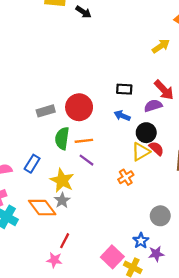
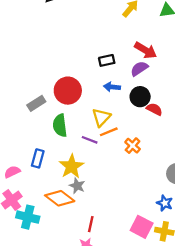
orange line: (84, 141) -> (109, 132), moved
yellow triangle: (141, 152) -> (101, 117), moved
yellow star: (62, 180) -> (71, 166), turned 30

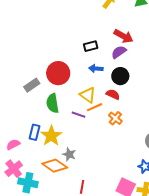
red semicircle: (154, 109) -> (113, 94), moved
yellow triangle: (101, 117) -> (88, 95), turned -36
yellow star: (71, 166) -> (51, 136), moved

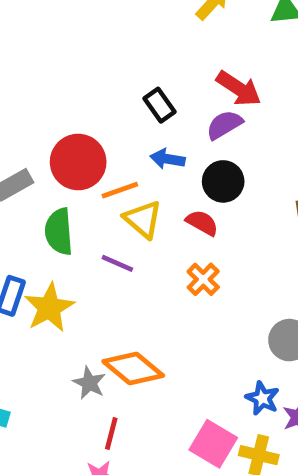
black rectangle: (91, 46) -> (160, 105), turned 64
orange line: (95, 107) -> (120, 190), moved
gray star: (69, 154) -> (89, 383), moved
orange diamond: (55, 166) -> (133, 368), moved

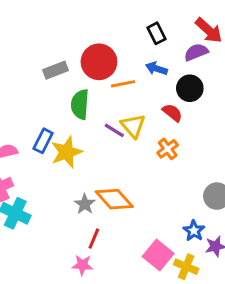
yellow triangle: (143, 219) -> (133, 126), moved

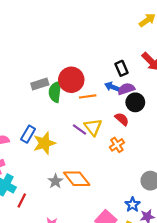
black rectangle: (157, 33) -> (121, 68), moved
purple semicircle: (196, 52) -> (126, 89), moved
green semicircle: (80, 104) -> (55, 92), moved
red line: (94, 239) -> (22, 200), moved

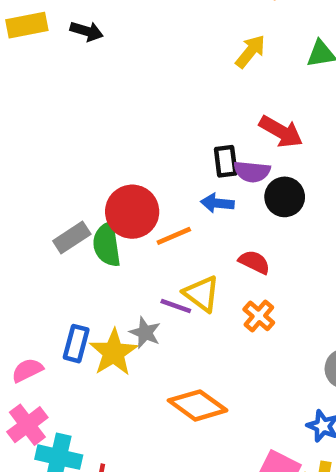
black rectangle: (121, 68) -> (226, 161), turned 32
purple semicircle: (126, 89) -> (252, 172), moved, turned -140
black circle: (135, 102) -> (285, 197), moved
gray star: (55, 181) -> (145, 333), moved

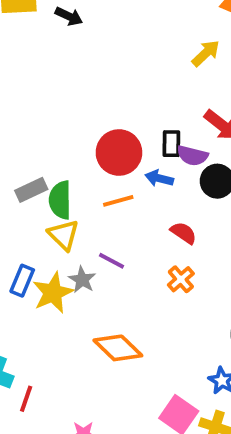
red circle: (132, 212) -> (119, 152), moved
yellow triangle: (202, 294) -> (63, 235), moved

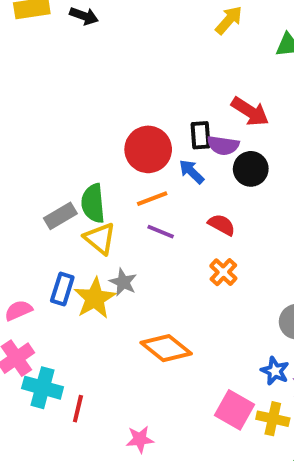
yellow arrow: (206, 53) -> (229, 20), moved
blue arrow: (159, 178) -> (192, 172), turned 36
gray rectangle: (31, 190) -> (60, 216), moved
purple line: (111, 261) -> (161, 232), moved

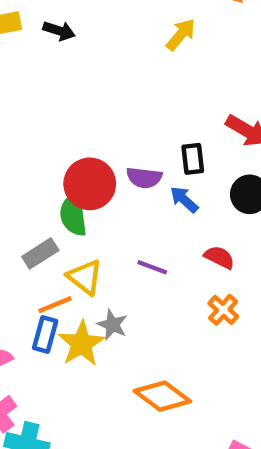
yellow arrow: (229, 20) -> (181, 35), moved
purple semicircle: (223, 145) -> (144, 178), moved
red circle: (148, 149) -> (90, 184), moved
orange line: (152, 199) -> (55, 305), moved
green semicircle: (93, 203) -> (73, 214), moved

